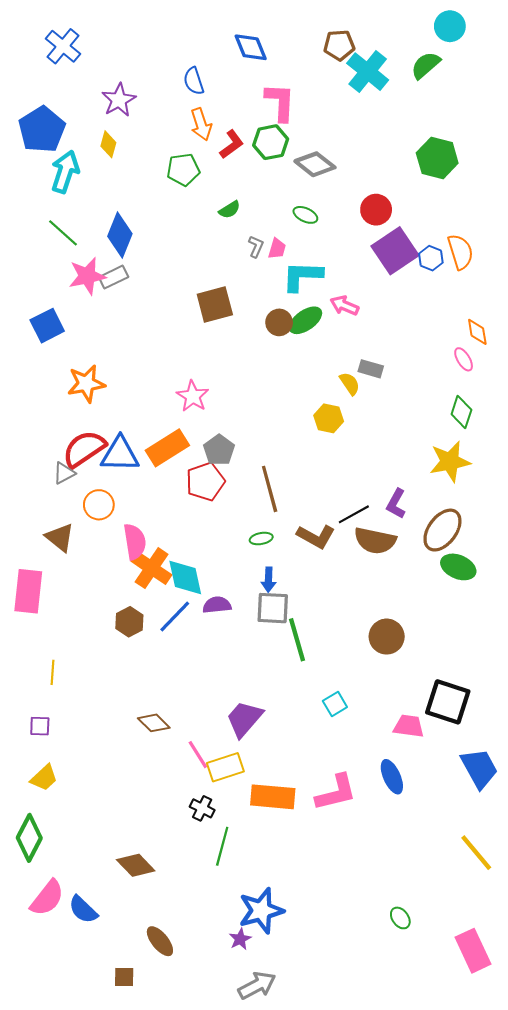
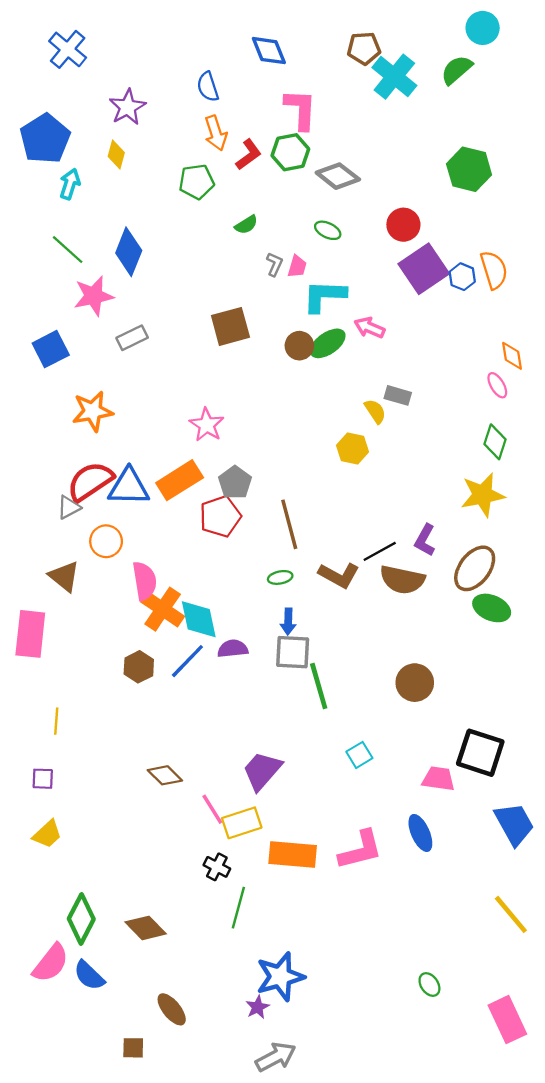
cyan arrow: (65, 172) -> (70, 184), size x0.7
gray rectangle: (114, 277) -> (132, 338), moved
green diamond: (29, 838) -> (81, 919), moved

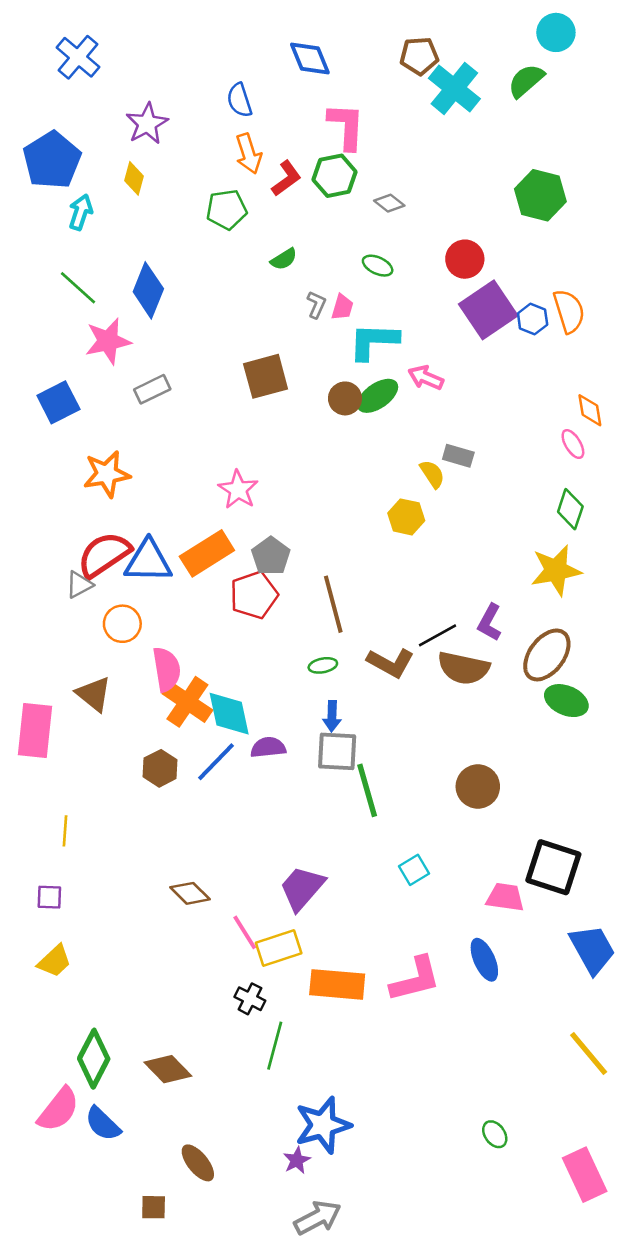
gray diamond: (338, 176) -> (389, 203), size x0.6
brown triangle: (64, 576) -> (94, 694), moved

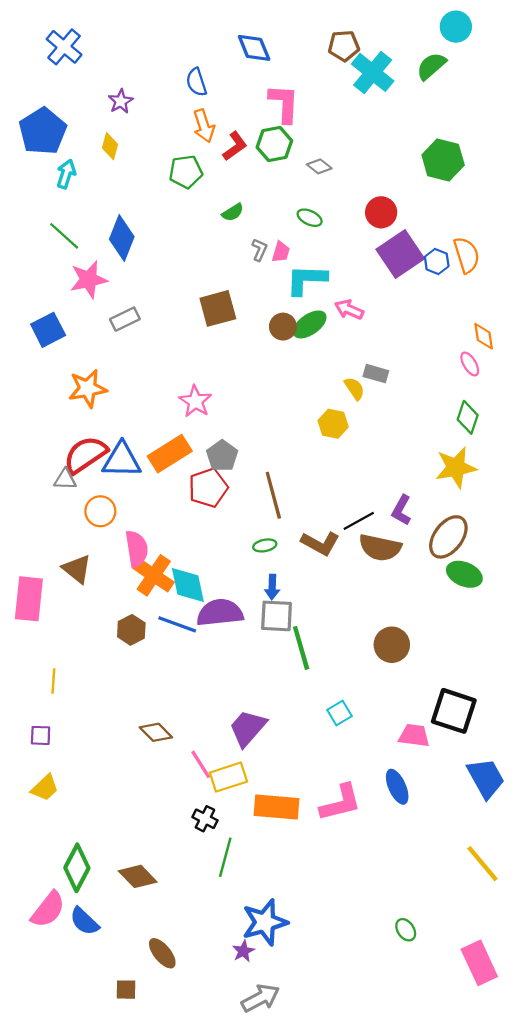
purple star: (147, 124) -> (121, 101), size x0.7
gray triangle: (79, 585) -> (65, 479), turned 30
purple semicircle: (268, 747) -> (220, 613), size x1.6
blue line: (216, 762) -> (177, 624), turned 66

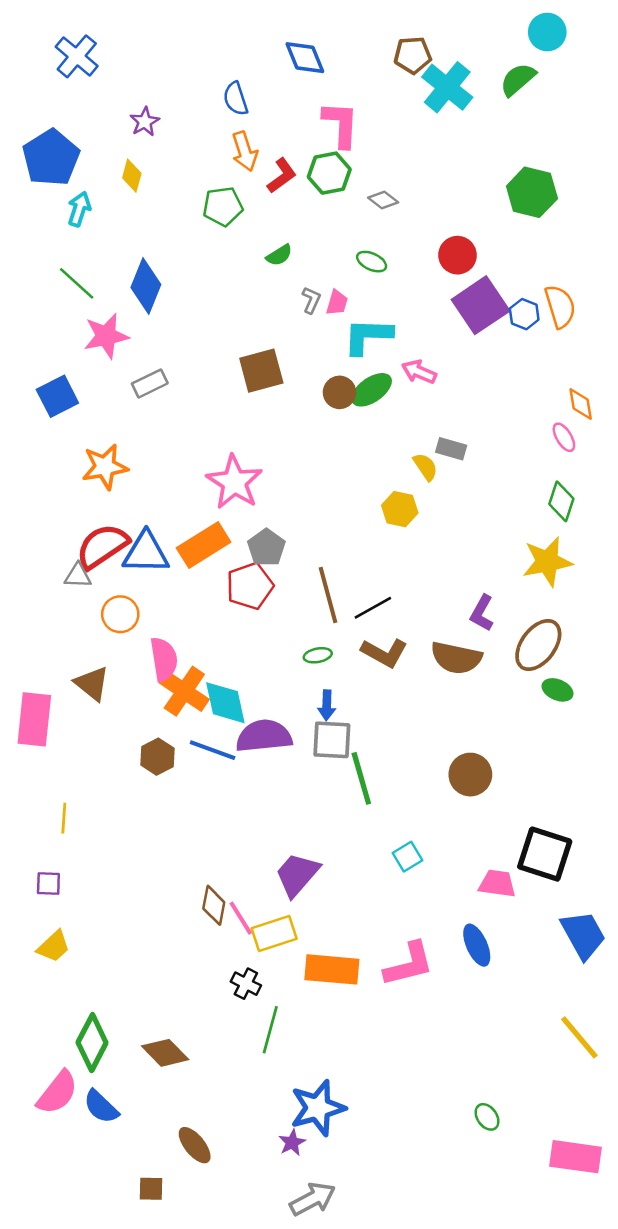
pink star: (195, 401) -> (234, 482), size x1.4
black line: (359, 521) -> (373, 608), moved
green ellipse: (464, 574) -> (558, 690), size x0.7
brown diamond: (156, 732) -> (214, 905), moved, turned 56
pink rectangle: (479, 963) -> (575, 1157), turned -57

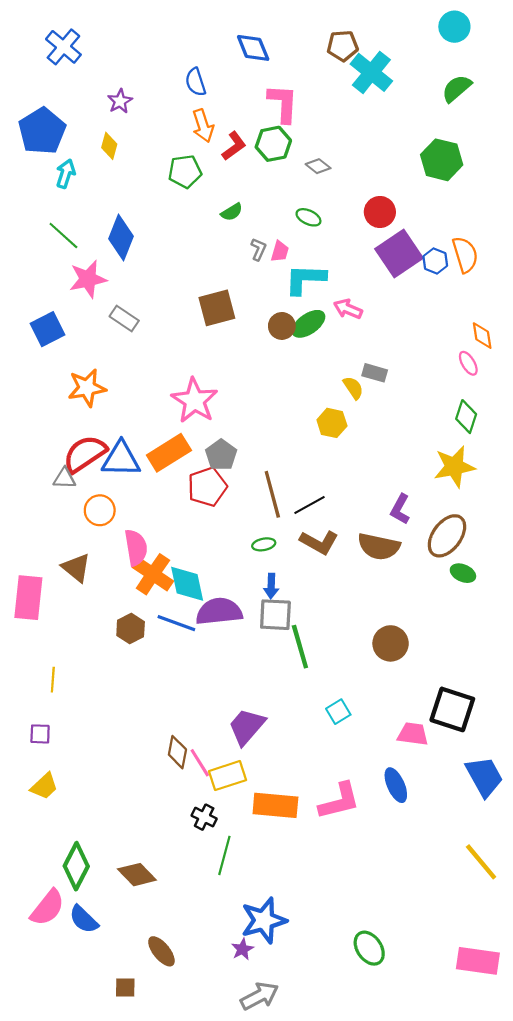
green semicircle: (518, 79) -> (457, 88), moved
gray rectangle: (150, 383) -> (124, 319), turned 60
green ellipse: (487, 1117) -> (369, 948), moved, size x1.5

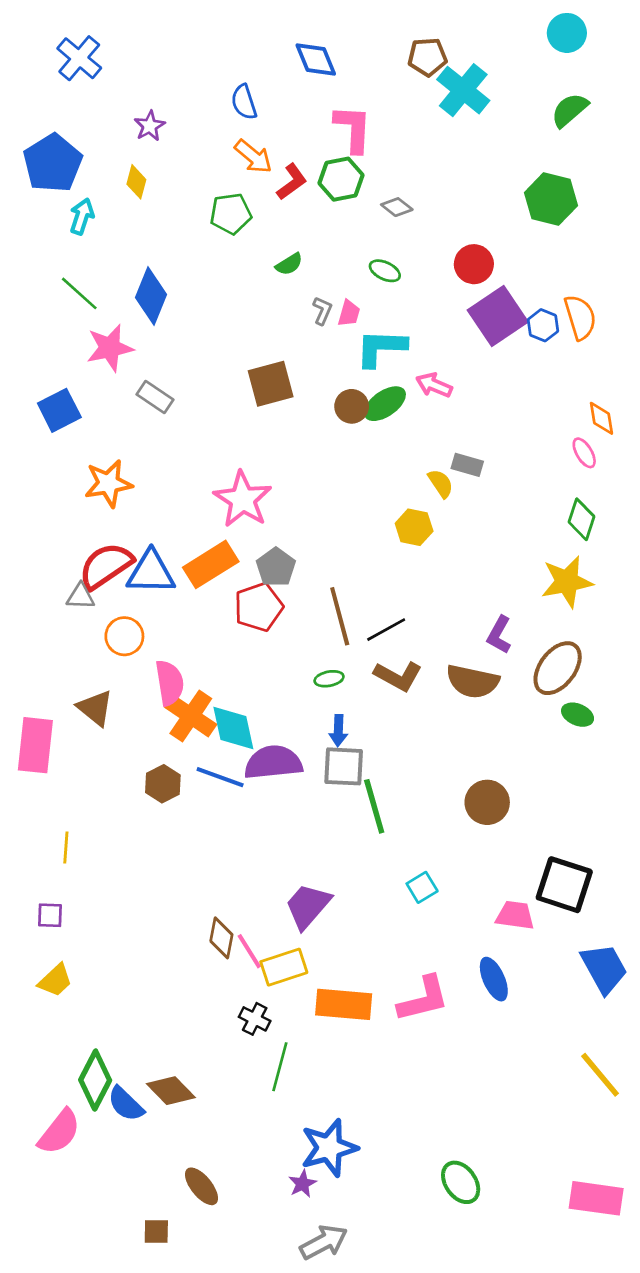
orange arrow: (203, 126) -> (253, 157), turned -32
blue semicircle: (84, 919) -> (126, 1104), moved

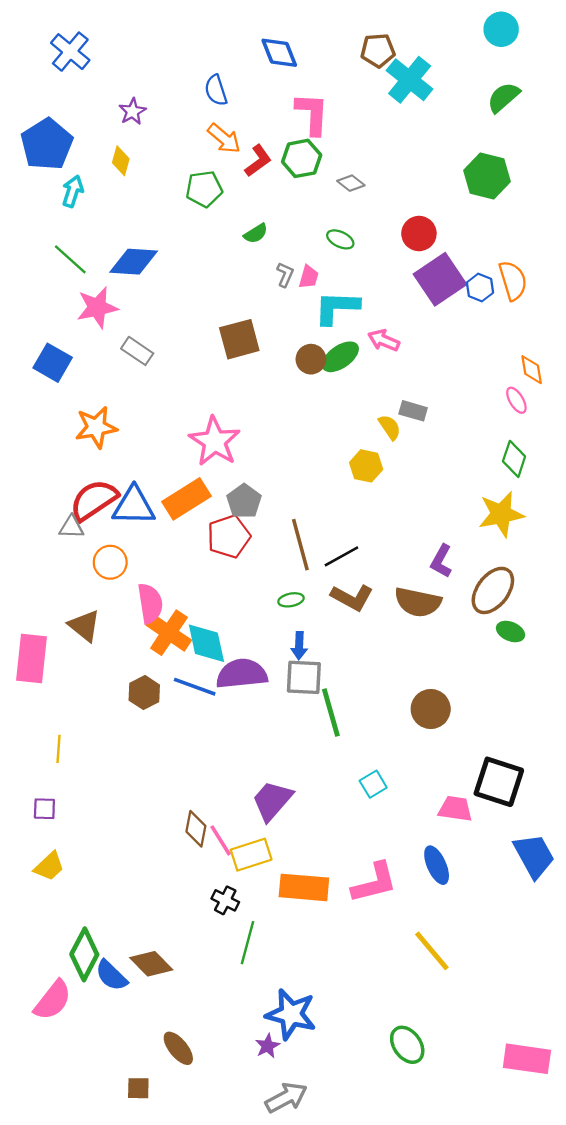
blue diamond: (151, 296) -> (134, 262), turned 72
blue square: (59, 410) -> (53, 363), turned -33
yellow line: (600, 1075) -> (432, 951), moved
blue star: (329, 1148) -> (291, 1014), turned 30

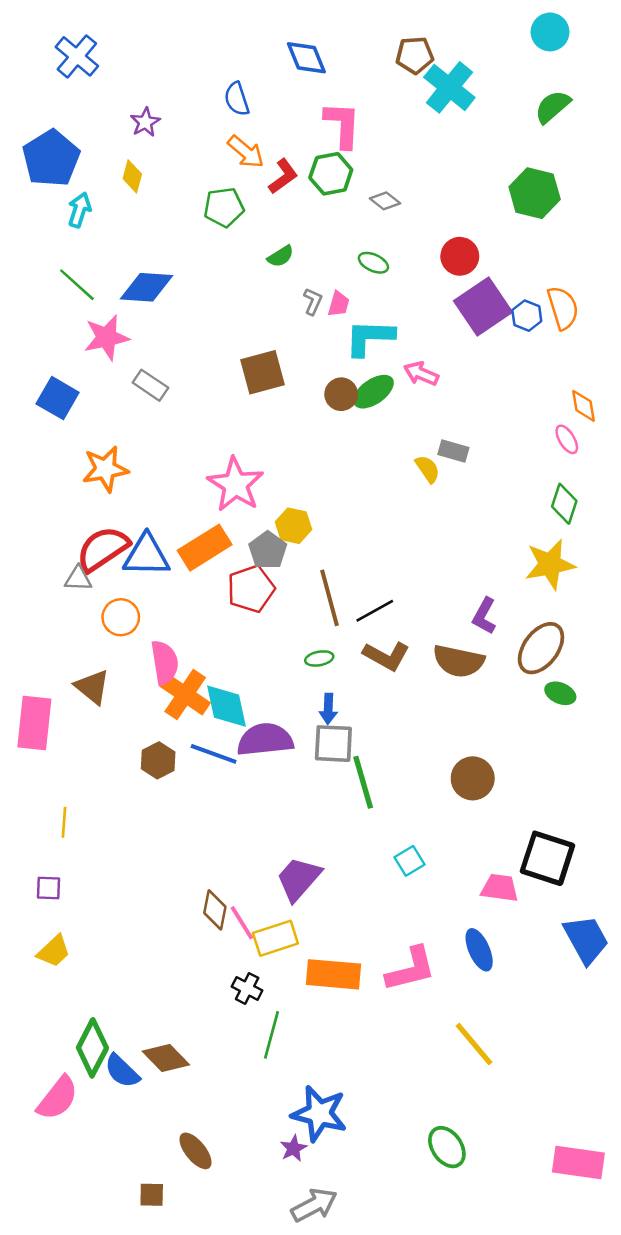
yellow hexagon: (366, 466) -> (293, 526), moved

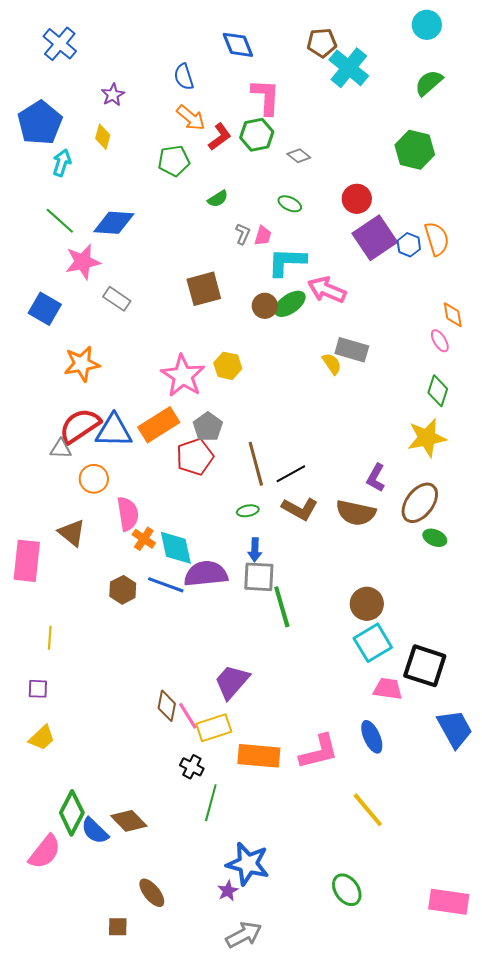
pink arrow: (421, 374) -> (327, 290), size x1.4
gray rectangle: (453, 451) -> (352, 350), size x1.4
yellow hexagon: (293, 526) -> (228, 366), moved
orange cross: (185, 695) -> (144, 539), size x0.6
cyan square: (410, 861) -> (373, 643), moved, size x1.6

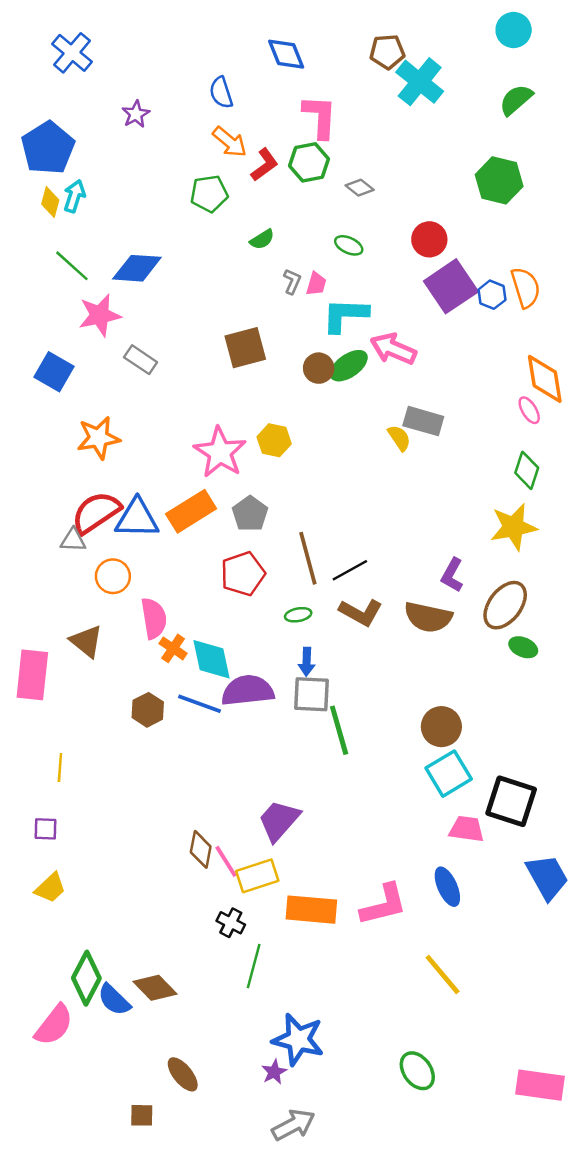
yellow diamond: (103, 137) -> (50, 202), moved
orange diamond: (453, 315) -> (545, 379), size x1.6
red pentagon: (195, 457) -> (243, 574), moved

